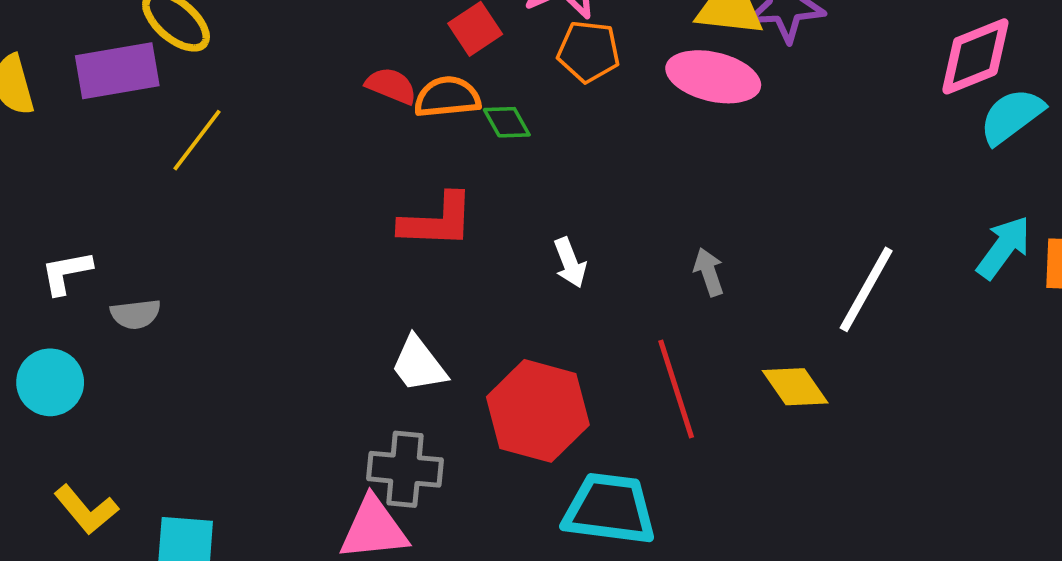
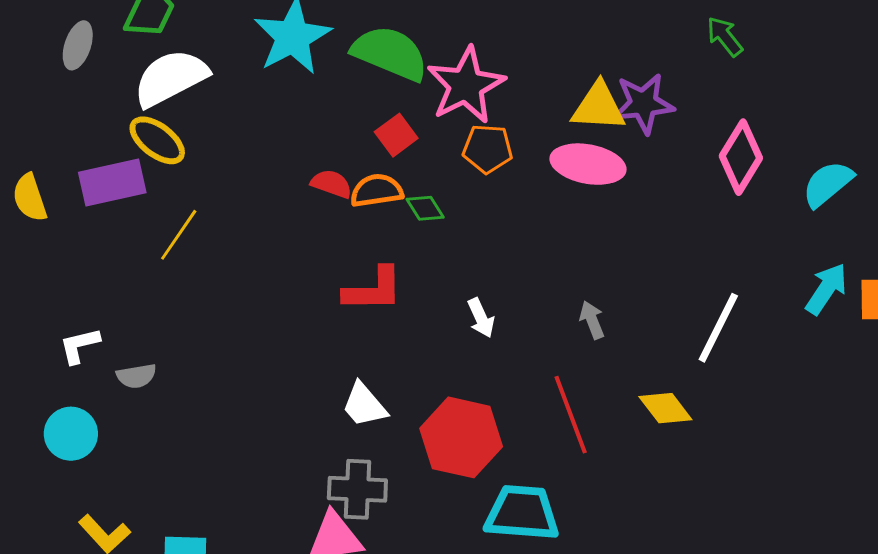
pink diamond: (975, 56) -> (741, 157), moved, turned -34

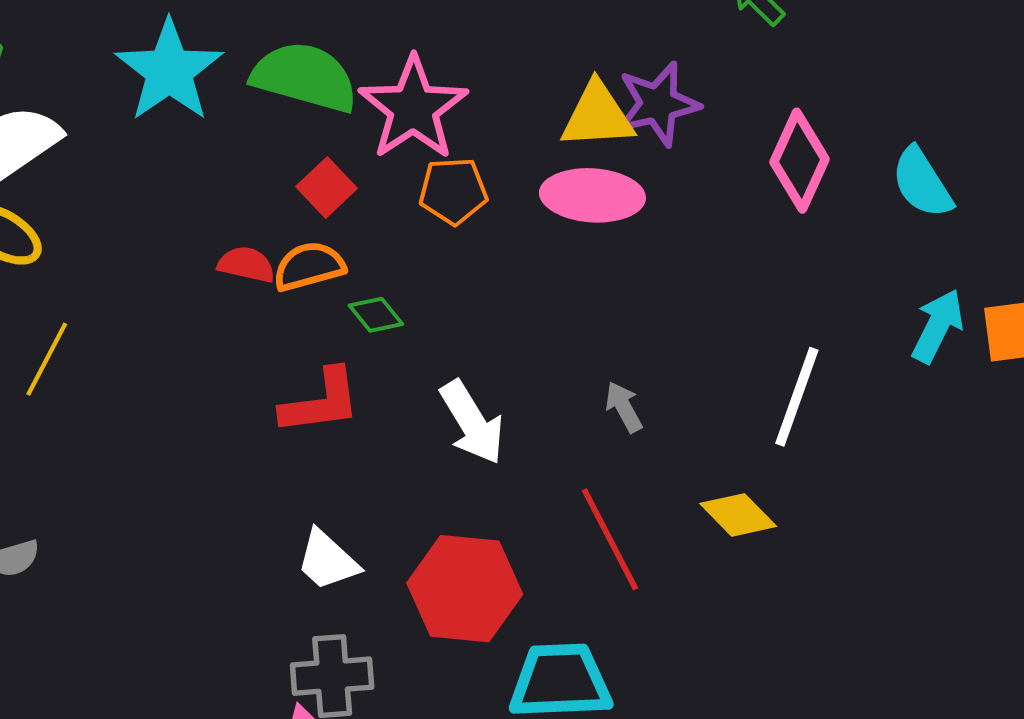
cyan semicircle: (828, 184) -> (922, 183), turned -76
green diamond: (425, 208) -> (376, 315), moved
white arrow: (481, 318) -> (472, 422), size x1.6

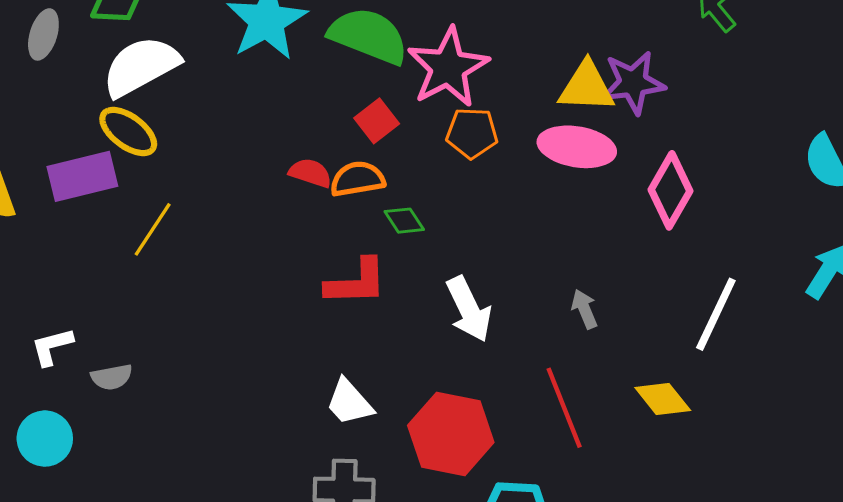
pink diamond: (799, 161) -> (671, 190), moved

